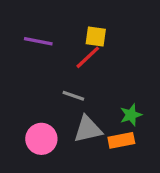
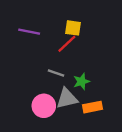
green star: (131, 115) -> (81, 81), moved
pink circle: (41, 139) -> (44, 106), moved

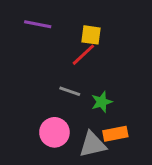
purple line: (29, 32) -> (38, 24), moved
gray triangle: (67, 99) -> (93, 144), moved

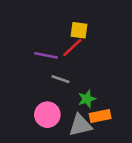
purple line: (38, 24) -> (46, 55), moved
green star: (102, 102) -> (87, 99), moved

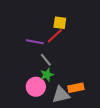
gray line: (61, 79) -> (46, 60), turned 32
green star: (87, 99) -> (47, 75), moved

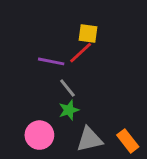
pink circle: (36, 87) -> (39, 135), moved
orange rectangle: (76, 88) -> (128, 141), moved, turned 63

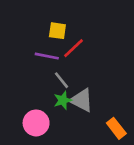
yellow square: (88, 34) -> (57, 31), moved
gray triangle: (89, 139) -> (82, 100), moved, turned 40

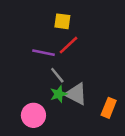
yellow square: (57, 31) -> (62, 21), moved
orange rectangle: (116, 128) -> (109, 108), moved, turned 60

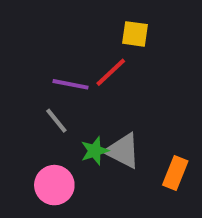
yellow square: (62, 21) -> (135, 34), moved
gray line: (57, 75) -> (56, 121), moved

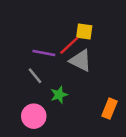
yellow square: (135, 34) -> (84, 32), moved
gray triangle: (123, 151) -> (80, 61), moved

